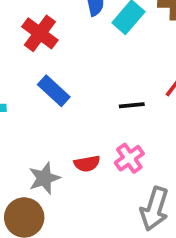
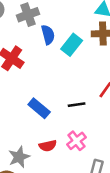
blue rectangle: (54, 91) -> (39, 108), moved

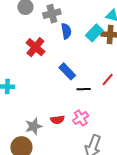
cyan rectangle: (72, 45) -> (94, 33), moved
blue rectangle: (39, 108) -> (67, 71), moved

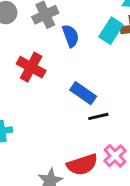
black line: (84, 89) -> (98, 116), moved
red semicircle: (57, 120) -> (82, 165), size x1.5

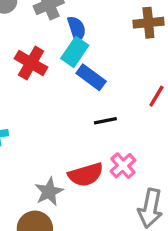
cyan rectangle: (111, 31) -> (75, 52), moved
blue rectangle: (83, 93) -> (91, 77), moved

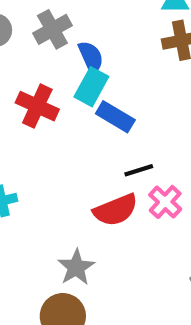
pink cross: (123, 166) -> (165, 202), moved
red semicircle: (86, 175) -> (116, 210), moved

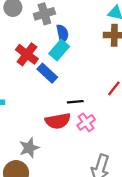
blue rectangle: (115, 117) -> (47, 73), moved

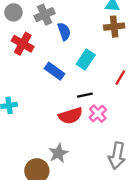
cyan rectangle: (59, 50) -> (86, 60), moved
red cross: (27, 54) -> (23, 44), moved
gray star: (29, 148) -> (58, 153), moved

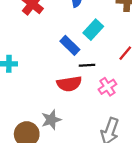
blue rectangle: (55, 71) -> (70, 45), moved
pink cross: (98, 114) -> (107, 87), moved

